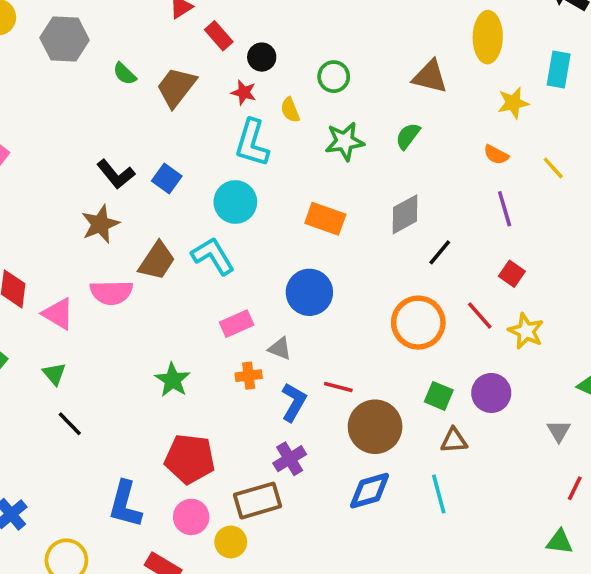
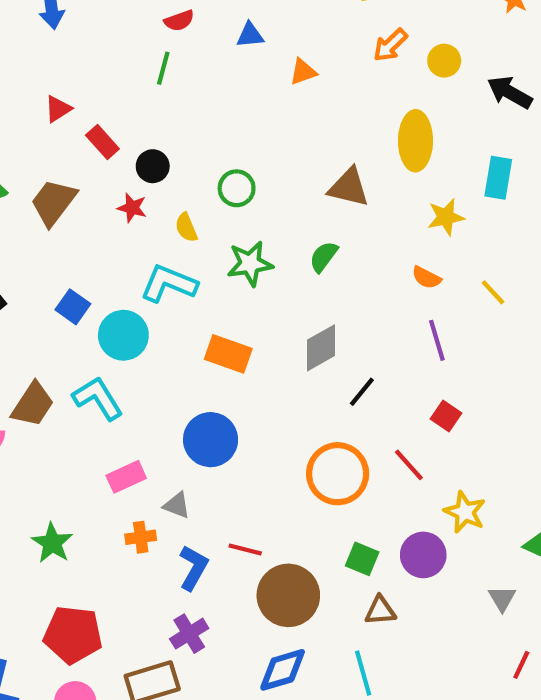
cyan L-shape: (252, 143) -> (169, 284), moved, turned 96
blue square: (167, 179) -> (73, 307), moved
yellow star: (526, 331) -> (465, 512), moved

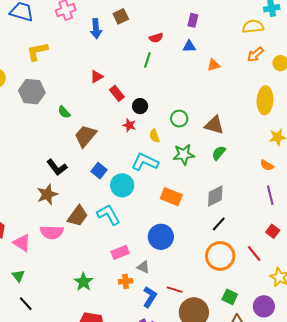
brown triangle: (349, 187) -> (214, 125), moved
brown trapezoid: (53, 202) -> (85, 136), moved
black line: (362, 392) -> (219, 224), moved
purple circle: (423, 555) -> (264, 306), moved

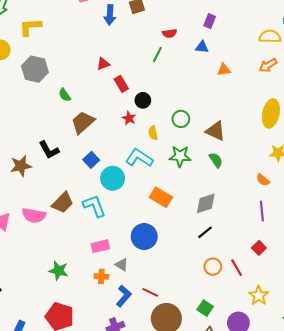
yellow L-shape: (37, 52) -> (30, 27), moved
green semicircle: (219, 153) -> (216, 160), turned 98
brown star: (47, 194) -> (21, 166), moved
orange circle: (220, 256) -> (213, 267), moved, size x0.6
green star: (83, 282) -> (59, 271), turned -30

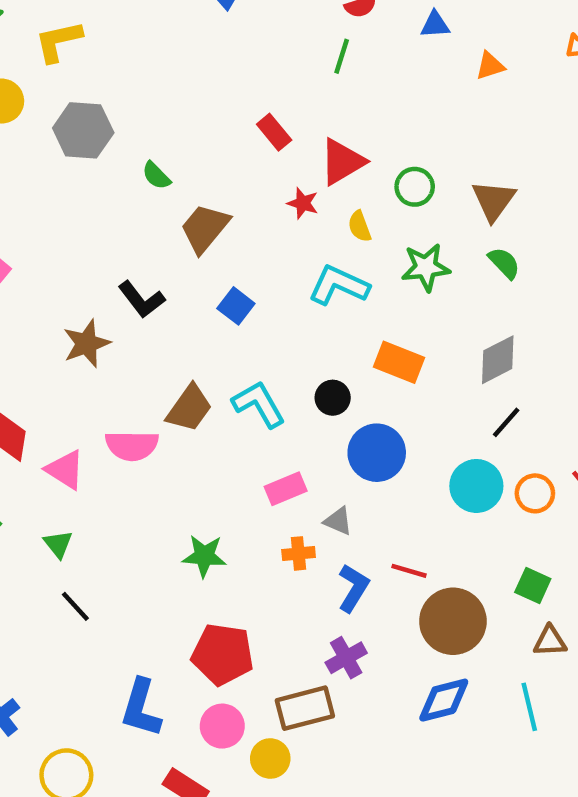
red triangle: (103, 64) -> (342, 162), moved, size x1.6
black circle: (143, 100) -> (333, 398), moved
brown triangle: (216, 131) -> (494, 200), turned 50
cyan circle: (113, 178) -> (476, 486), moved

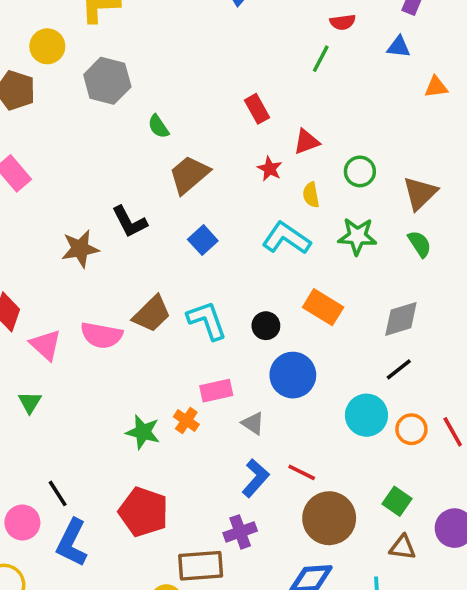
red triangle: (342, 162) -> (306, 142), size x0.7
orange cross: (299, 553) -> (186, 421), moved, turned 30
black line: (75, 606) -> (58, 493), moved
pink circle: (222, 726) -> (22, 523), moved

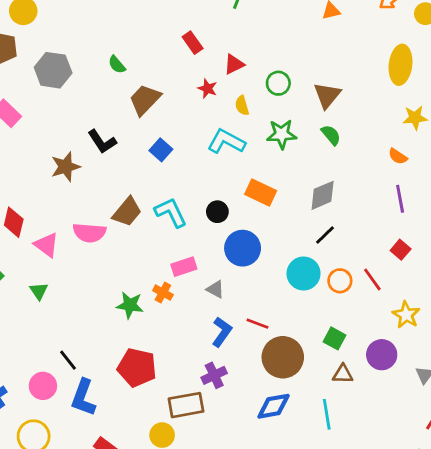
gray hexagon: (107, 81) -> (53, 70), moved

